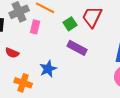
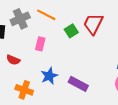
pink rectangle: (35, 27) -> (40, 44), moved
purple rectangle: (77, 48) -> (78, 84), moved

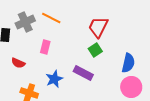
green square: (71, 31) -> (95, 50), moved
purple rectangle: (78, 84) -> (83, 73), moved

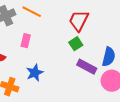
purple rectangle: (83, 73) -> (87, 67), moved

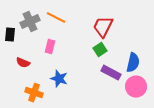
blue star: (35, 73) -> (59, 79), turned -30

